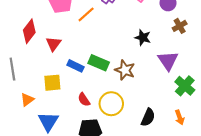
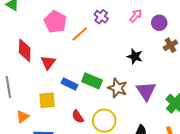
red diamond: (29, 31) -> (25, 50), turned -35
purple triangle: (168, 61) -> (146, 91), moved

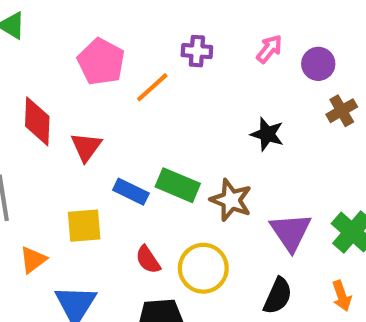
purple cross: (101, 17) -> (197, 51), turned -32
purple triangle: (146, 91) -> (291, 232), moved

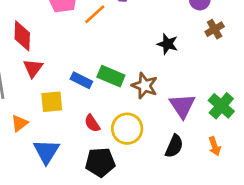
red triangle: (86, 147) -> (33, 68), moved

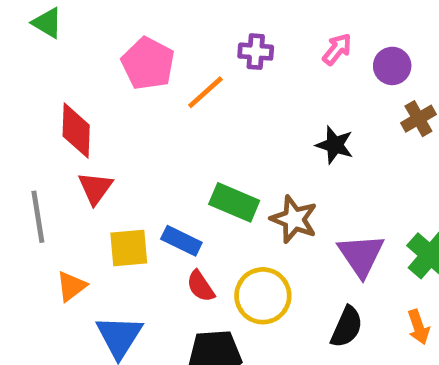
blue rectangle: (81, 80) -> (181, 241), moved

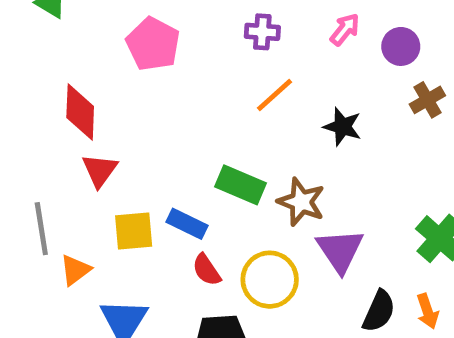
orange line: (205, 92) -> (274, 95), moved
gray line: (38, 217) -> (41, 229), moved
purple triangle: (361, 255) -> (340, 250), moved
black semicircle: (347, 327) -> (379, 311), moved

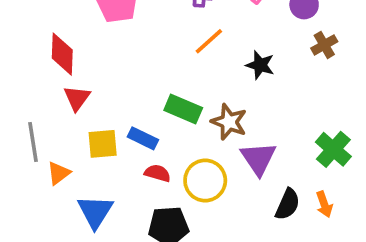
red semicircle: (206, 270) -> (158, 173), turned 140

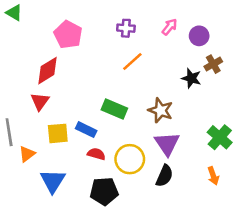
red diamond: (62, 54) -> (48, 71), moved, turned 56
black star: (260, 65) -> (191, 78), moved
brown star: (229, 122) -> (161, 110), moved
black semicircle: (288, 204) -> (164, 176), moved

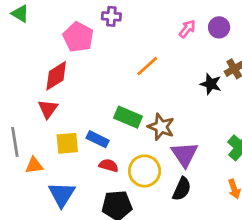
purple cross: (126, 28) -> (111, 16), moved
purple circle: (199, 36) -> (219, 27), moved
brown star: (161, 110) -> (161, 127), moved
orange triangle: (27, 154) -> (34, 165), turned 30

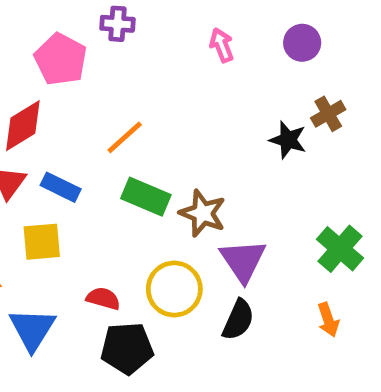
pink arrow: (187, 29) -> (222, 45), moved, turned -60
orange line: (147, 66) -> (125, 137), moved
blue rectangle: (98, 139) -> (61, 187), moved
red semicircle: (109, 165) -> (103, 298), moved

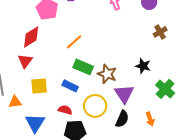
black star: (288, 140) -> (143, 66), moved
blue rectangle: (61, 187) -> (70, 86), moved
orange arrow: (328, 320) -> (150, 119), moved

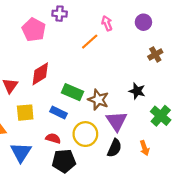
red diamond: (31, 37) -> (40, 74), moved
orange line: (74, 42) -> (90, 42), moved

